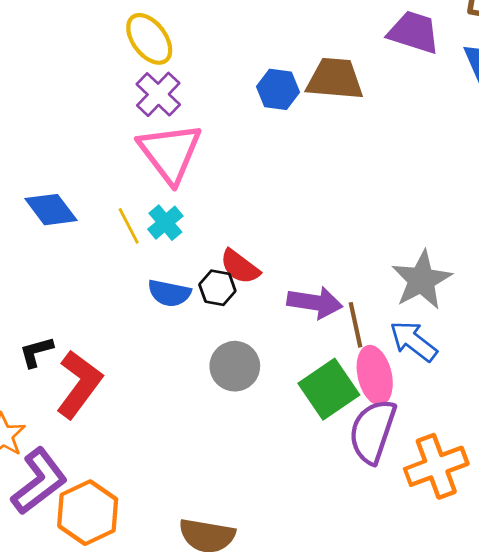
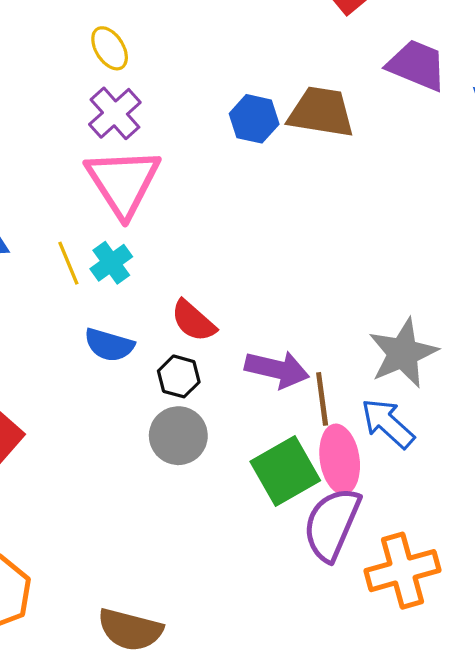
yellow ellipse: (149, 39) -> (110, 48), size x0.7
black hexagon: (217, 288) -> (179, 376), moved

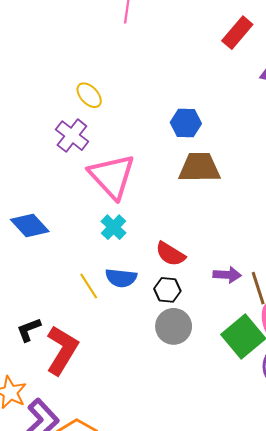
brown trapezoid: (321, 112) -> (199, 167), moved
purple cross: (115, 113) -> (72, 136), moved
yellow line: (68, 263) -> (89, 286), moved
purple arrow: (277, 369) -> (227, 275), size x0.7

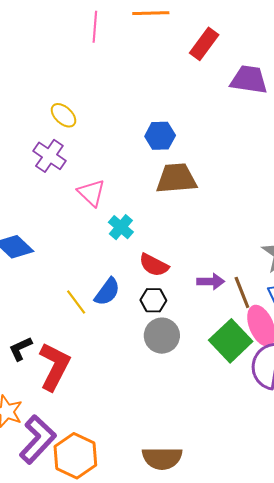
pink triangle: (112, 176) -> (91, 193), size x0.6
cyan cross: (113, 227) -> (121, 227), moved
blue semicircle: (121, 278) -> (107, 292), turned -56

